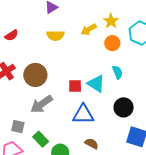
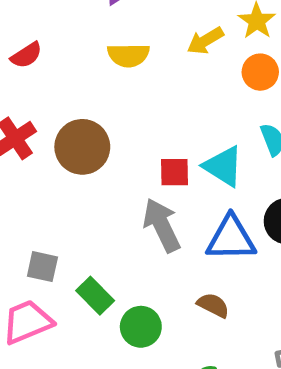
gray arrow: (42, 104) -> (162, 225), moved, turned 100
blue triangle: (83, 114) -> (231, 238), moved

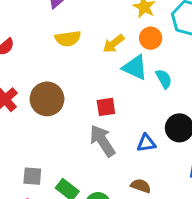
yellow arrow: (205, 41) -> (113, 44), moved
cyan triangle: (223, 166) -> (135, 67), moved
blue triangle: (231, 238) -> (146, 143), size x0.6

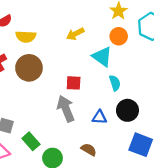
yellow semicircle: (68, 39) -> (26, 37), moved
yellow arrow: (113, 44) -> (75, 34), moved
cyan semicircle: (164, 79) -> (115, 83), moved

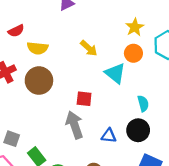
yellow arrow: (75, 34) -> (89, 48), turned -114
cyan semicircle: (115, 83) -> (143, 104), moved

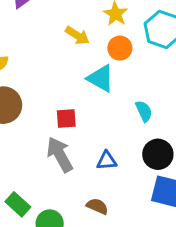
yellow arrow: (89, 48) -> (77, 36), moved
black circle: (138, 130) -> (158, 154), moved

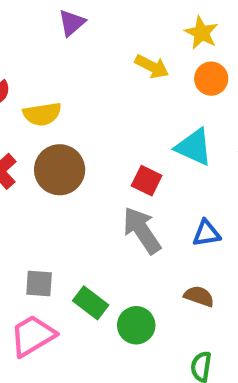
cyan triangle: (101, 78) -> (194, 147), moved
red square: (66, 118) -> (147, 181), turned 35

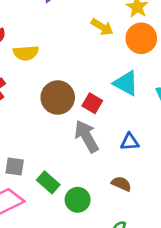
orange circle: (211, 79) -> (141, 38), size x1.4
brown circle: (60, 170) -> (58, 97), moved

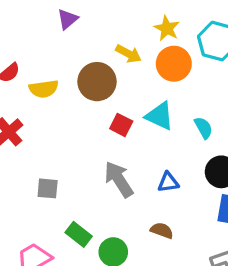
brown circle: (58, 97) -> (97, 82), moved
red square: (92, 103) -> (121, 125), moved
gray square: (15, 167) -> (48, 188), moved

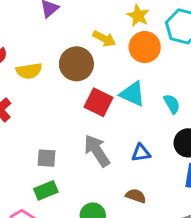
red square: (121, 125) -> (98, 102), size x1.4
gray square: (48, 188) -> (47, 158), moved
green rectangle: (79, 234) -> (46, 190), moved, turned -60

